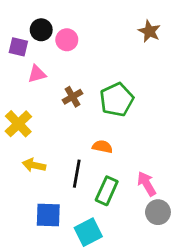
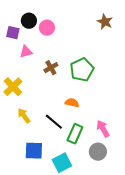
yellow arrow: (34, 165) -> (24, 116), turned 42
black line: (77, 174) -> (54, 122), turned -60
gray circle: (158, 212) -> (98, 152), moved

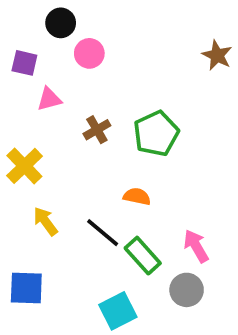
black circle: (29, 21) -> (61, 23), moved
brown star: (105, 22) -> (217, 55), moved
green rectangle: (75, 134) -> (143, 256), turned -66
blue square: (34, 151) -> (26, 288), moved

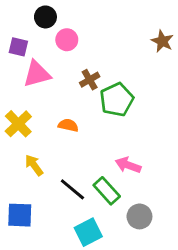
pink triangle: (49, 99) -> (37, 74), size x1.5
brown cross: (97, 130) -> (90, 80), moved
orange semicircle: (137, 196) -> (68, 125), moved
black line: (103, 233) -> (72, 189), moved
pink arrow: (196, 246) -> (128, 165), moved, turned -40

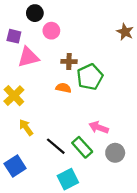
brown cross: (90, 80) -> (69, 61), turned 32
orange semicircle: (68, 125) -> (63, 88), moved
blue square: (20, 215) -> (15, 166), turned -35
gray circle: (139, 216) -> (115, 153), moved

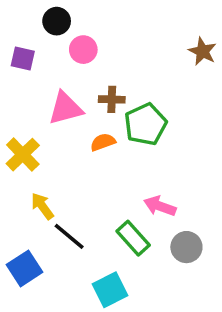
pink triangle: (28, 57) -> (65, 108), moved
orange semicircle: (63, 88) -> (103, 142), turned -32
black line: (56, 146) -> (69, 236), moved

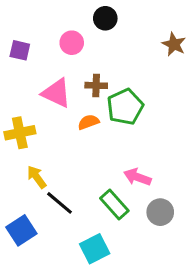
black circle: (57, 21) -> (105, 18), moved
pink triangle: (65, 108) -> (56, 93), turned 40
yellow cross: (23, 155) -> (20, 133), turned 32

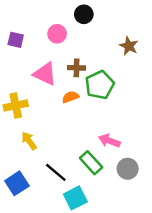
brown star: (174, 44) -> (129, 46), moved
black line: (60, 203) -> (56, 172), moved

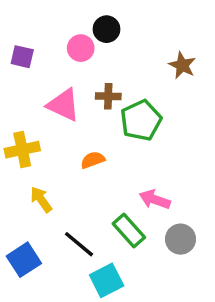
black circle: (84, 14) -> (107, 29), moved
orange semicircle: (70, 97) -> (93, 160), moved

